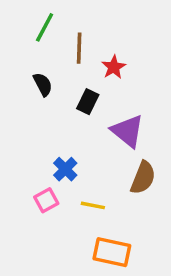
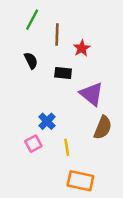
black rectangle: (88, 102) -> (63, 73), turned 70
yellow line: (93, 205) -> (67, 147), turned 70

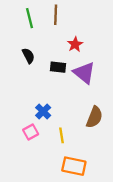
green line: (32, 20) -> (30, 18), turned -42
brown line: (57, 35) -> (56, 15), moved
purple triangle: (92, 94) -> (84, 73), moved

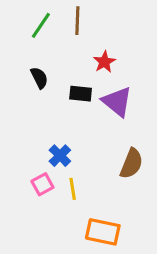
green line: (30, 18) -> (41, 25), turned 48
yellow line: (61, 135) -> (73, 189), moved

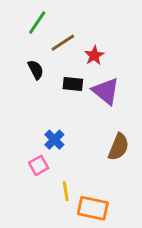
brown line: (77, 21) -> (63, 43), moved, turned 55
yellow line: (73, 189) -> (66, 191), moved

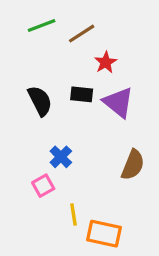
green line: (37, 23) -> (42, 26), turned 35
brown line: (63, 43) -> (82, 34), moved
black semicircle: (36, 70) -> (40, 101), moved, size x1.4

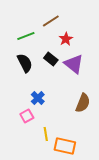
green line: (42, 26) -> (26, 36), moved
black rectangle: (82, 94) -> (51, 59), turned 32

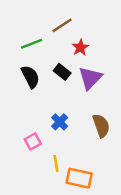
purple triangle: (74, 64) -> (90, 78), turned 35
blue cross: (38, 98) -> (60, 122), moved
brown semicircle: (83, 103) -> (101, 126), turned -42

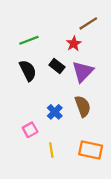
brown line: (62, 25) -> (88, 23), moved
brown semicircle: (101, 126) -> (83, 106), moved
orange rectangle: (79, 178) -> (91, 150), moved

